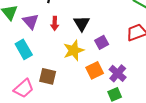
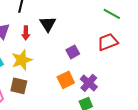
black triangle: (82, 23) -> (48, 24), moved
yellow star: (74, 50) -> (22, 60), moved

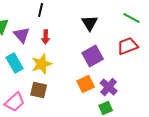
black triangle: (48, 24) -> (90, 23), moved
purple square: (73, 52) -> (93, 56), size x1.5

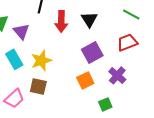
red arrow: (46, 37) -> (61, 21), moved, size x1.5
purple cross: (109, 87) -> (117, 75), moved

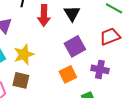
purple cross: (117, 75) -> (100, 69), turned -30

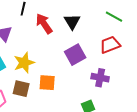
red arrow: (44, 15) -> (44, 24), turned 145
orange square: (68, 74) -> (47, 83), moved, turned 30

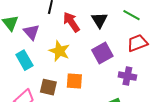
green line: (114, 17) -> (131, 15), moved
yellow star: (24, 63) -> (59, 51), moved, turned -30

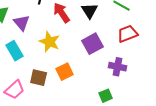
orange square: (74, 81) -> (65, 72), turned -30

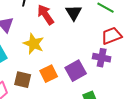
purple square: (93, 44) -> (76, 71), moved
purple cross: (118, 67) -> (102, 58), moved

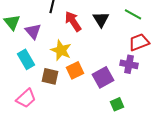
orange square: (49, 74) -> (75, 70), moved
brown square: (23, 80) -> (50, 76), moved

